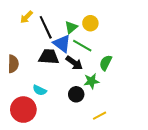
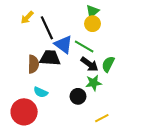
green triangle: (71, 27) -> (93, 11), moved
black arrow: (74, 63) -> (89, 64), moved
brown semicircle: (13, 64) -> (33, 64), moved

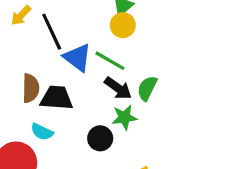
black trapezoid: (50, 58) -> (57, 98), moved

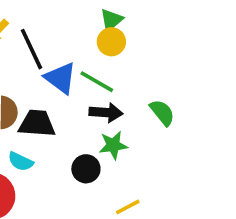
black arrow: (118, 88) -> (106, 113), turned -32
green semicircle: (147, 88) -> (162, 113), moved, turned 115

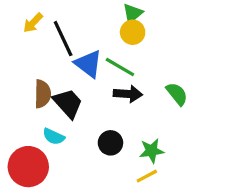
black trapezoid: (37, 123) -> (68, 103), turned 44
green star: (113, 145) -> (152, 151), moved

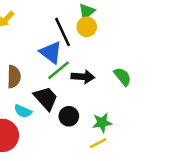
black line: (63, 39) -> (62, 32), moved
green line: (120, 67) -> (59, 70), moved, turned -70
black trapezoid: (68, 103) -> (46, 98), moved

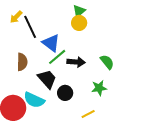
black line: (62, 32) -> (30, 27), moved
cyan semicircle: (23, 111) -> (34, 100), moved, size x1.5
green star: (102, 123) -> (99, 88), moved

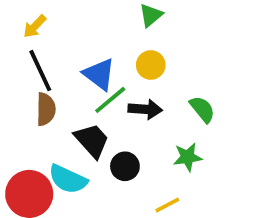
yellow circle: (79, 23) -> (151, 65), moved
black line: (30, 27) -> (40, 71), moved

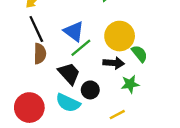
yellow circle: (151, 65) -> (120, 36), moved, size x1.6
black arrow: (145, 109) -> (114, 63), moved
cyan semicircle: (68, 179) -> (68, 103), moved

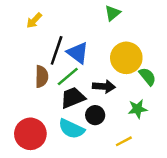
black line: (36, 29) -> (57, 50), moved, turned 44
green line: (81, 48) -> (68, 77), moved
black arrow: (114, 63) -> (104, 86), moved
black trapezoid: (69, 74) -> (73, 98), turned -70

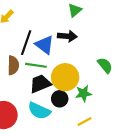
yellow circle: (126, 58) -> (65, 77), moved
green line: (68, 77) -> (36, 65), turned 48
black arrow: (104, 86) -> (67, 36), moved
green star: (138, 109) -> (83, 93), moved

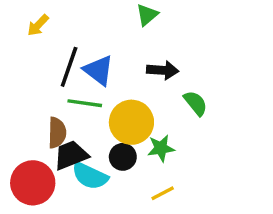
black arrow: (67, 36) -> (163, 70), moved
brown semicircle: (13, 65) -> (57, 133), moved
black trapezoid: (40, 84) -> (71, 155), moved

